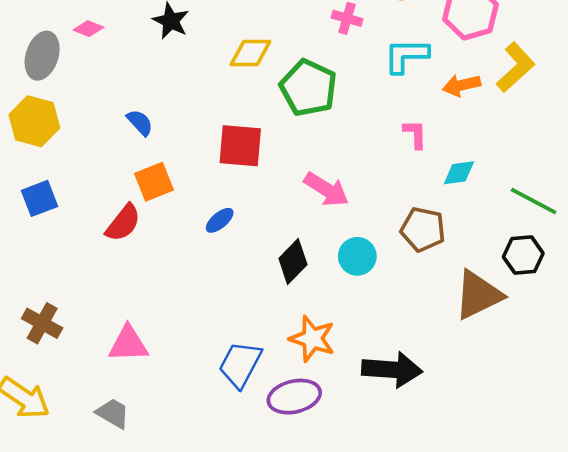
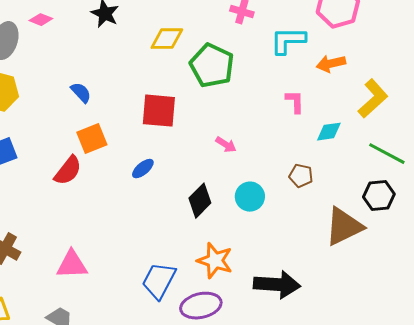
yellow L-shape: (516, 67) -> (373, 99), moved
pink arrow: (326, 189) -> (226, 145), size x0.6
brown pentagon: (423, 229) -> (301, 176), size x0.7

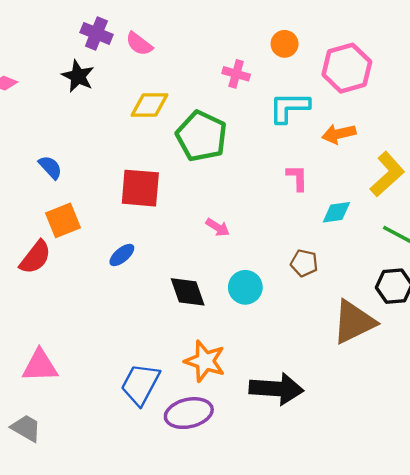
black diamond: (200, 201) -> (188, 292), turned -64

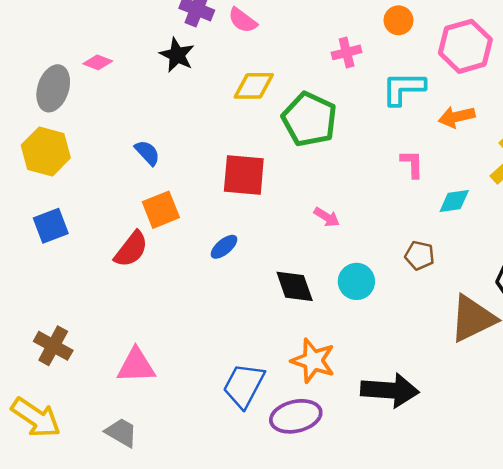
pink cross: (236, 74) -> (347, 52), turned -30

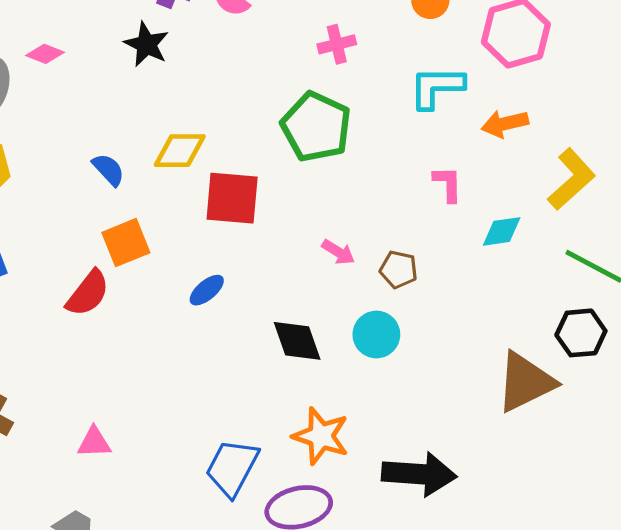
pink cross: (347, 52) -> (337, 44), moved
yellow diamond: (254, 86) -> (180, 151), moved
brown pentagon: (420, 255) -> (399, 270), moved
pink triangle: (136, 366) -> (94, 442), size x0.7

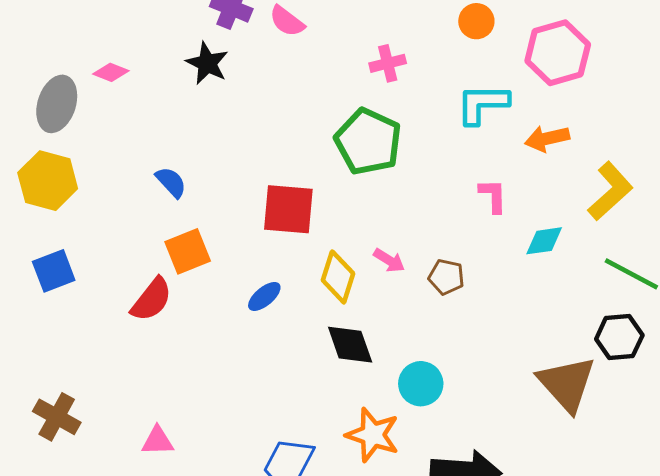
yellow diamond: (180, 151) -> (338, 277), moved, turned -72
cyan circle: (376, 335) -> (421, 384), moved
brown triangle: (525, 382) -> (567, 384), turned -46

